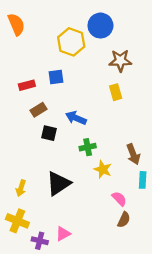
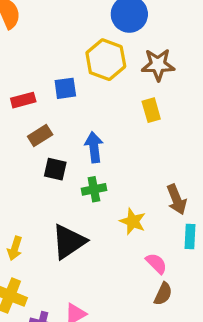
yellow hexagon: (71, 42) -> (106, 60), moved
blue arrow: (76, 118) -> (94, 147), turned 60
green cross: (88, 147) -> (94, 189), moved

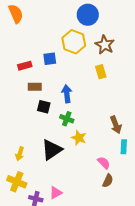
brown star: (158, 65) -> (105, 45), turned 30
brown rectangle: (40, 135) -> (35, 87), turned 32
green cross: (94, 189) -> (67, 119), turned 32
yellow star: (133, 221) -> (79, 138), moved

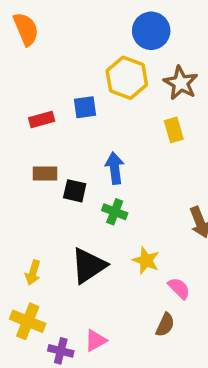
brown rectangle: (35, 87) -> (45, 173), moved
yellow star: (79, 138) -> (146, 260), moved
brown semicircle: (108, 181) -> (165, 325), moved

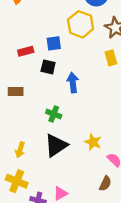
brown rectangle: (45, 173) -> (16, 92), moved
black square: (75, 191) -> (48, 67), moved
green cross: (115, 212) -> (54, 114), moved

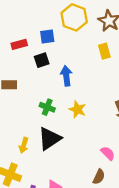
black square: (48, 67) -> (42, 60), turned -32
yellow star: (93, 142) -> (78, 109), moved
yellow arrow: (20, 150) -> (24, 145), moved

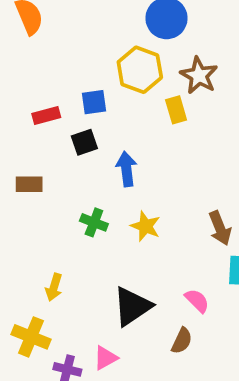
yellow rectangle: (104, 51) -> (176, 110), moved
black triangle: (49, 139) -> (132, 306), moved

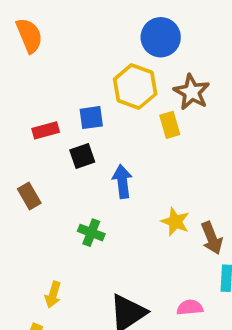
brown rectangle: (29, 184) -> (29, 196), turned 60
yellow star: (146, 226) -> (175, 222), moved
pink semicircle: (197, 301) -> (190, 307), turned -50

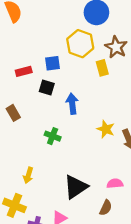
black square: (82, 156) -> (47, 88), turned 35

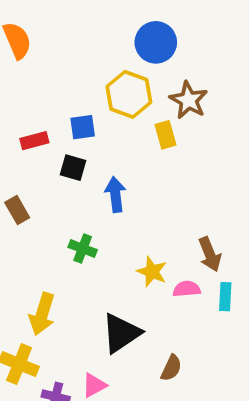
yellow star: (106, 129) -> (152, 272), moved
yellow arrow: (28, 175) -> (42, 314), size x1.5
pink semicircle: (115, 183) -> (187, 289), moved

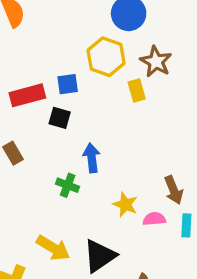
red rectangle: (34, 141) -> (27, 95), size x1.5
blue arrow: (115, 195) -> (92, 158), moved
yellow arrow: (42, 314) -> (53, 248), moved, turned -76

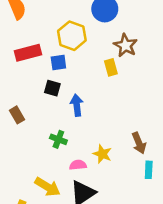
yellow hexagon: (106, 57) -> (72, 36), moved
red rectangle: (27, 95) -> (28, 53), moved
blue arrow: (92, 158) -> (77, 105), moved
pink semicircle: (154, 219) -> (78, 165), moved

